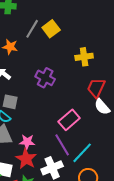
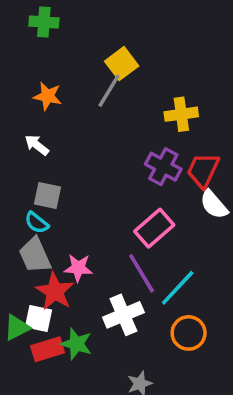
gray line: (32, 29) -> (109, 91), moved
purple cross: (45, 78) -> (163, 167), moved
red star: (26, 159) -> (55, 291), moved

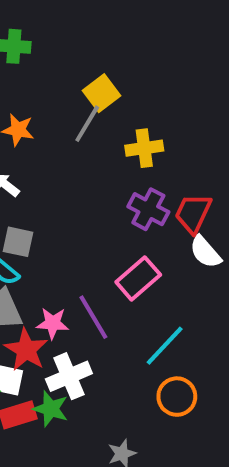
yellow cross: (181, 114) -> (144, 148), moved
purple line: (142, 273) -> (93, 317), moved
white cross: (123, 315) -> (69, 376), moved

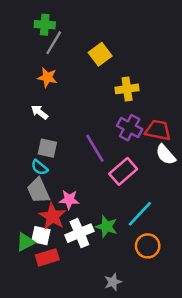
gray line: (87, 124) -> (54, 43), moved
red trapezoid: (193, 213) -> (158, 130), turned 76
purple line: (93, 317) -> (95, 148), moved
green star: (51, 409) -> (106, 227), moved

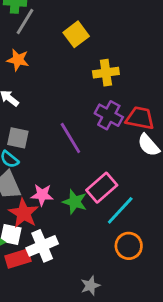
pink rectangle: (123, 171) -> (102, 188), moved
green star: (106, 227) -> (75, 202), moved
white cross: (79, 233) -> (42, 246), moved

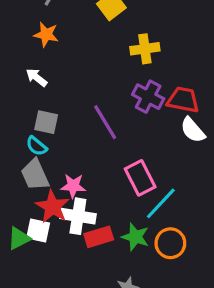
pink rectangle: (102, 188) -> (140, 178), turned -76
green star: (75, 202) -> (135, 237), moved
white cross: (42, 246) -> (78, 216), moved, turned 32
red rectangle: (18, 259) -> (99, 237), moved

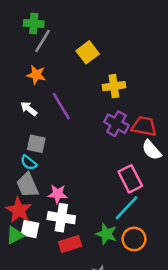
purple line: (105, 122) -> (61, 106), moved
pink rectangle: (140, 178) -> (130, 179), moved
red star: (52, 207) -> (19, 210), moved
red rectangle: (99, 237) -> (70, 244), moved

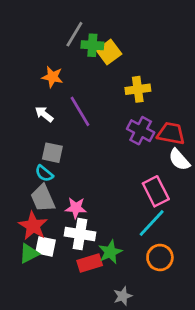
green cross: (34, 23) -> (92, 45), moved
gray line: (43, 41) -> (74, 34), moved
green star: (106, 234) -> (110, 252), moved, turned 30

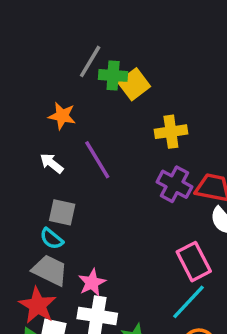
gray trapezoid: (43, 198) -> (50, 270), turned 140
pink star: (76, 208) -> (92, 283), turned -30

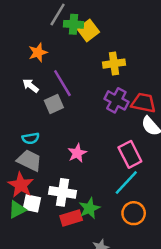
orange star: (62, 116) -> (38, 53), turned -30
gray square: (62, 212) -> (54, 104), moved, turned -36
cyan semicircle: (52, 239) -> (31, 138), turned -49
pink star: (92, 283) -> (77, 153), moved

